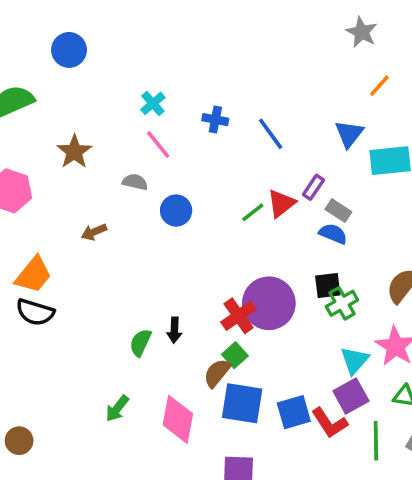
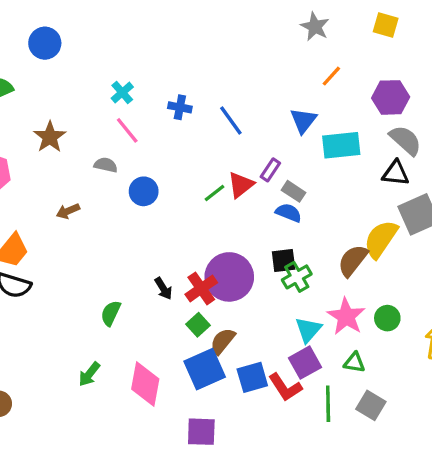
black arrow: (174, 330) -> (163, 288), moved, turned -35
brown semicircle: (217, 373) -> (223, 341), moved
blue square: (242, 403) -> (205, 369), turned -33

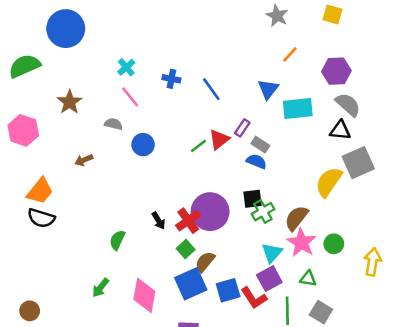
blue circle: (45, 43) -> (66, 29), size x1.5
brown semicircle: (353, 260) -> (296, 218), moved

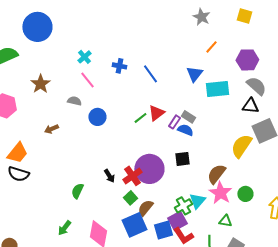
purple rectangle: (242, 128) -> (174, 122), moved
green cross: (263, 212) -> (183, 206), moved
purple square: (269, 279) -> (177, 221), moved

